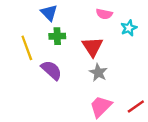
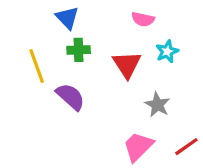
cyan star: (129, 28) -> (167, 52), moved
gray star: (98, 73) -> (157, 105), moved

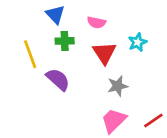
pink semicircle: (143, 19) -> (96, 22), moved
gray star: (157, 105) -> (118, 86), moved, turned 30

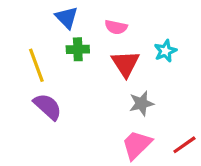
purple semicircle: (58, 79) -> (48, 107), moved

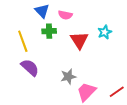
pink semicircle: (116, 27) -> (65, 15), moved
gray star: (141, 103) -> (68, 77), moved

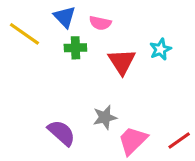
yellow line: (23, 41) -> (24, 34), moved, turned -35
purple semicircle: (30, 67) -> (62, 133), moved

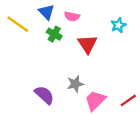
green cross: (75, 48) -> (54, 34), turned 32
cyan star: (160, 49) -> (118, 25), moved

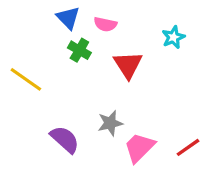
yellow line: (18, 24) -> (26, 79), moved

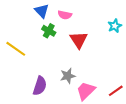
cyan star: (173, 37) -> (115, 26), moved
purple semicircle: (65, 139) -> (40, 86), turned 66

